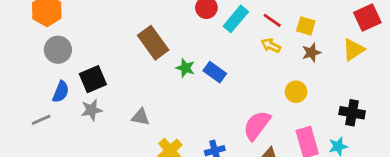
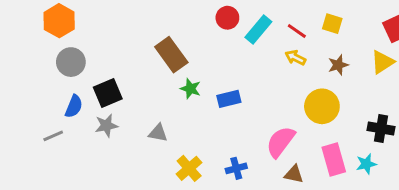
yellow square: (306, 26) -> (332, 24), moved
green star: (185, 68) -> (191, 89), moved
blue rectangle: (215, 72) -> (229, 99), moved, turned -50
yellow circle: (296, 92) -> (322, 106), size x1.5

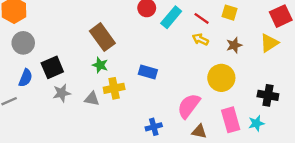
green star: (191, 89) -> (100, 65), moved
blue rectangle: (229, 99) -> (148, 72), turned 30
gray star: (106, 126) -> (62, 93), moved
yellow cross: (189, 168) -> (114, 88), moved, turned 30

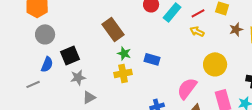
red line: (202, 18) -> (198, 13), turned -64
brown star: (234, 45) -> (236, 29), moved
green star: (100, 65) -> (124, 53), moved
gray triangle: (92, 99) -> (89, 97), moved, turned -40

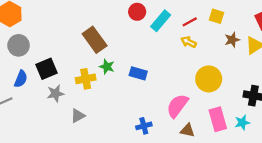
yellow cross: (123, 73) -> (86, 79), moved
gray triangle: (89, 97) -> (78, 116), moved

